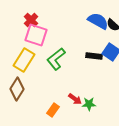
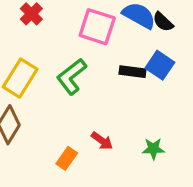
pink square: (36, 35) -> (97, 27), moved
green star: (89, 104) -> (153, 149), moved

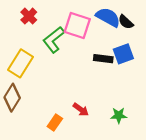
blue square: (160, 65) -> (123, 54), turned 36
green L-shape: (71, 76) -> (54, 40), moved

